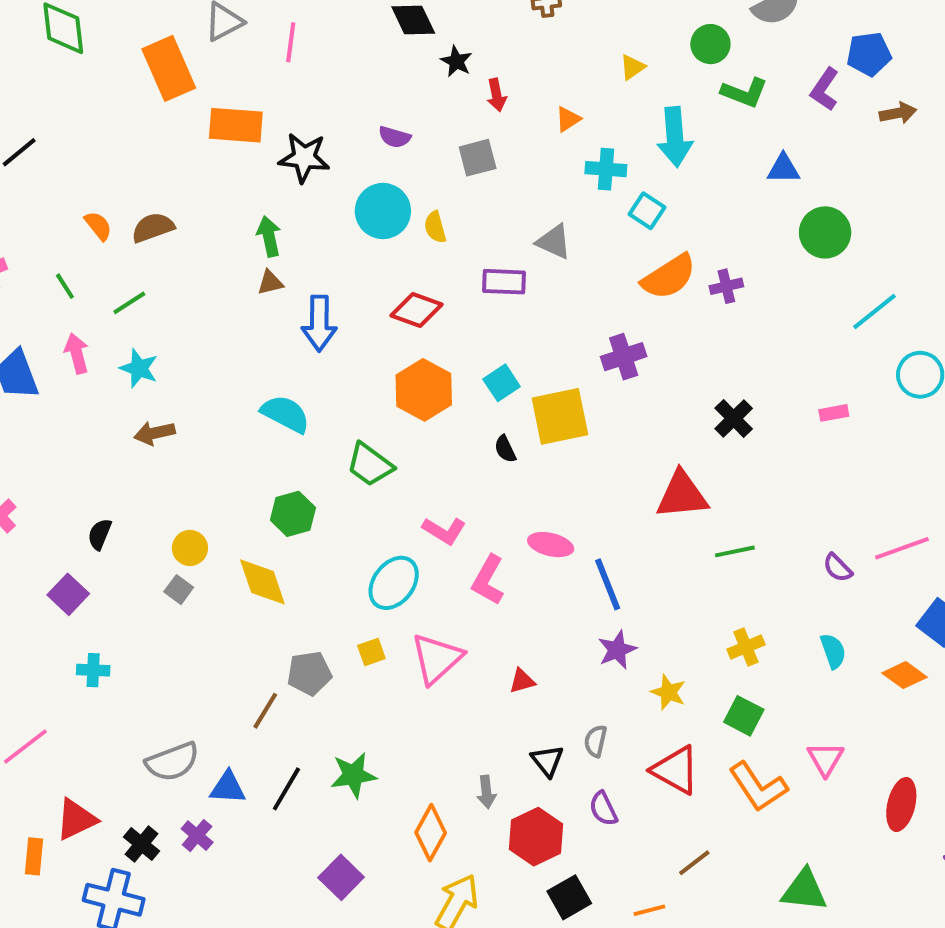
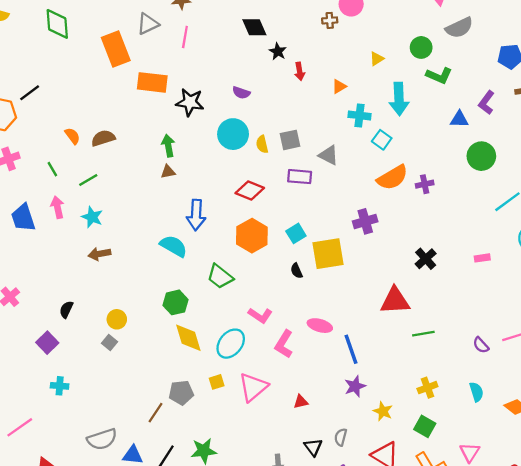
purple L-shape: (825, 89) -> (486, 103), moved
gray square: (478, 158) -> (290, 140), moved
blue arrow: (319, 323) -> (196, 215), moved
yellow diamond: (262, 582) -> (188, 338), moved

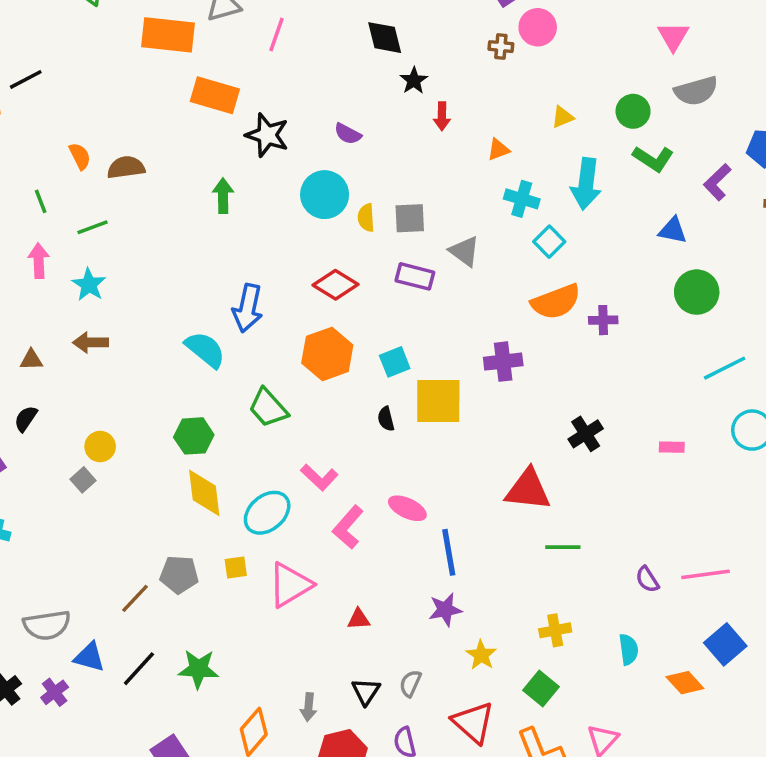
orange rectangle: (116, 49) -> (168, 35), turned -72
purple L-shape: (486, 103) -> (717, 182), moved
brown triangle: (168, 172) -> (31, 360), moved

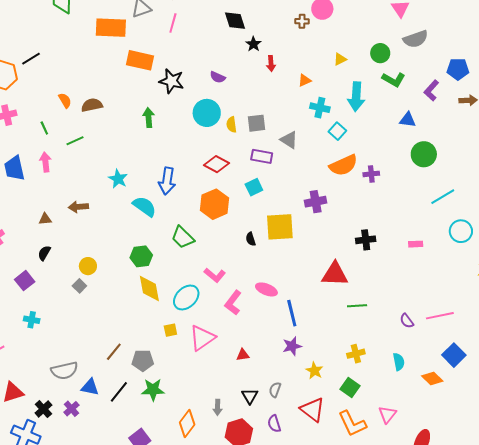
cyan star: (89, 285) -> (118, 179), moved
cyan square: (395, 362) -> (254, 187), moved
black cross: (586, 434) -> (366, 240), turned 30
gray pentagon: (179, 574) -> (143, 360), moved

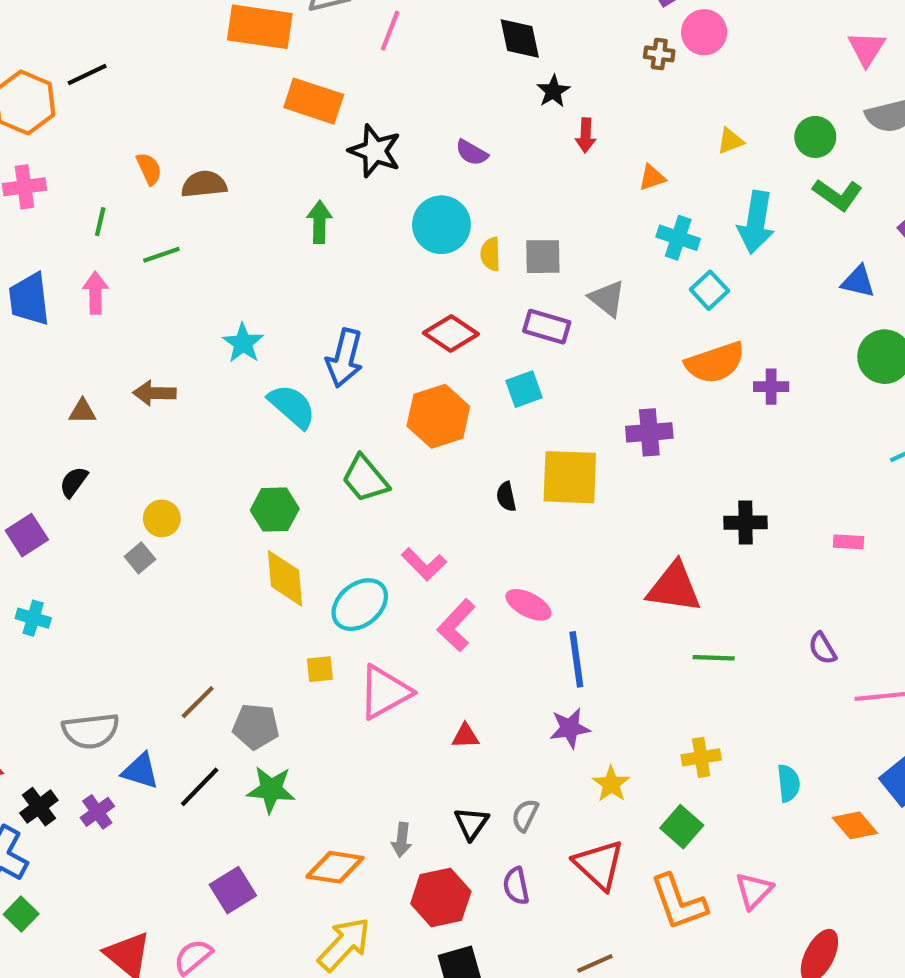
green line: (44, 128) -> (100, 222), turned 32
purple semicircle: (407, 321) -> (822, 648), moved
orange diamond: (187, 424) -> (335, 867), turned 56

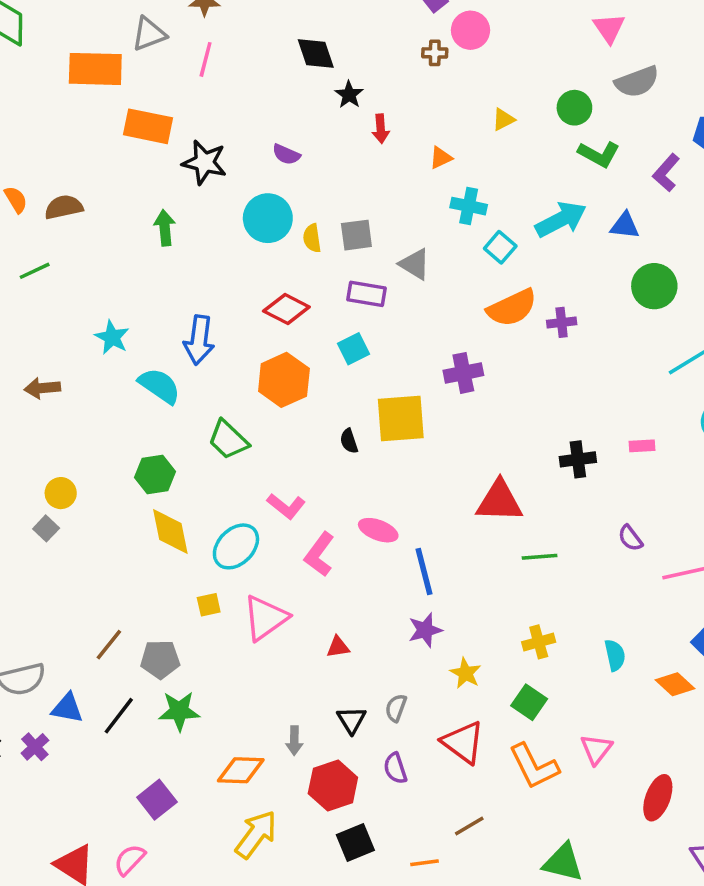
cyan arrow: (756, 222) -> (561, 219), moved, turned -120
black cross: (746, 523) -> (578, 459), moved

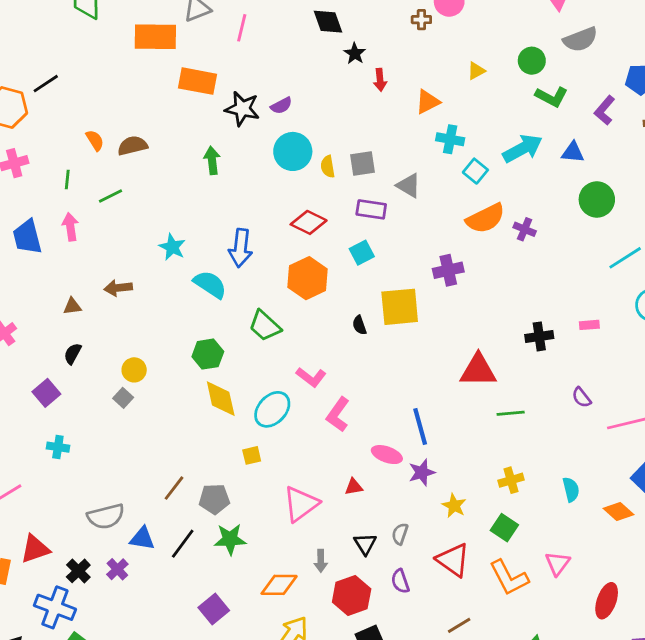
purple semicircle: (286, 154) -> (281, 106), moved, turned -50
orange triangle: (441, 158) -> (428, 102), size x1.4
purple cross: (562, 322) -> (525, 229), turned 30
pink ellipse: (378, 530) -> (387, 455), moved
pink triangle: (265, 618) -> (301, 504), moved

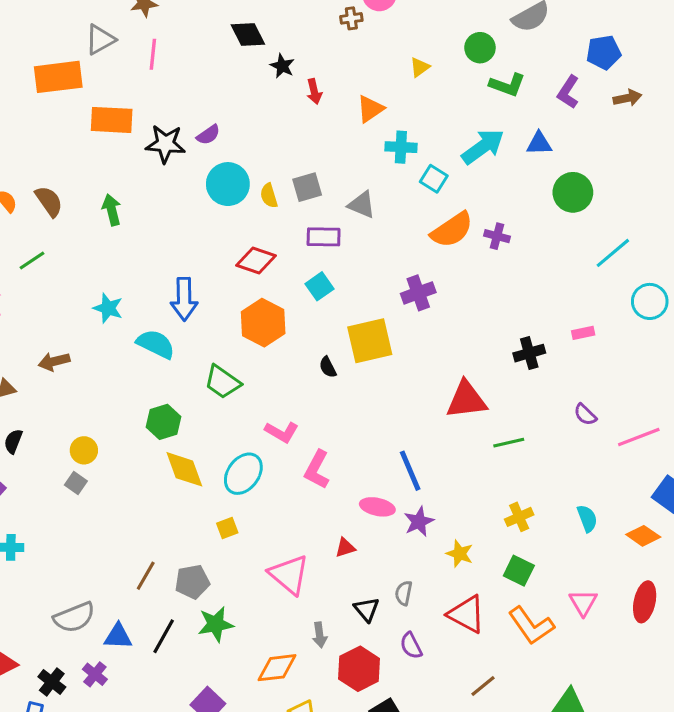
brown semicircle: (133, 146) -> (49, 201), turned 76
green arrow: (212, 160) -> (112, 210), moved
pink triangle: (301, 504) -> (289, 575), turned -36
red ellipse: (607, 601) -> (645, 602), moved

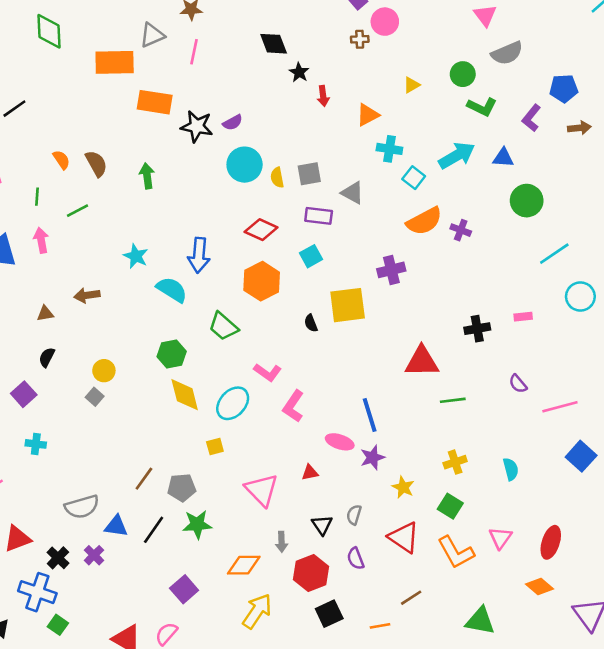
orange diamond: (643, 536) -> (539, 587), moved

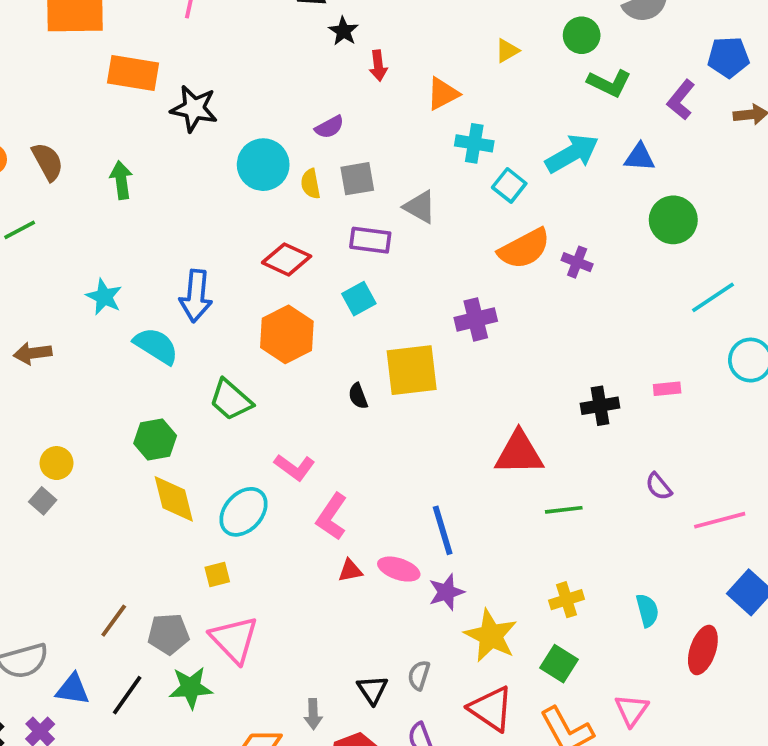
purple semicircle: (233, 122) -> (329, 127), moved
red triangle: (310, 473) -> (350, 571), moved
yellow star: (403, 487) -> (491, 636), size x1.6
pink triangle: (262, 490) -> (234, 640), moved
red ellipse: (551, 542) -> (703, 650), moved

